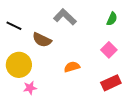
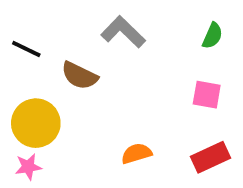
pink square: (109, 50) -> (207, 95), turned -35
orange semicircle: (72, 67) -> (136, 153), moved
pink star: (30, 88) -> (28, 167), moved

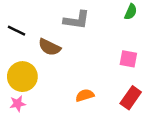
gray L-shape: (123, 32) -> (77, 20), turned 144
green semicircle: (212, 36) -> (131, 12), moved
red rectangle: (211, 157) -> (131, 98), turned -30

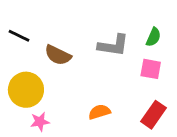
green semicircle: (131, 12) -> (153, 37), moved
gray L-shape: (77, 20) -> (113, 45), moved
pink star: (18, 104) -> (40, 122), moved

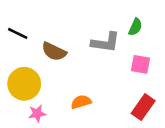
green semicircle: (153, 37) -> (135, 27), moved
orange semicircle: (99, 112) -> (81, 102), moved

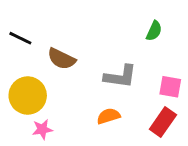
gray L-shape: (106, 42) -> (120, 76), moved
pink square: (141, 64) -> (170, 87), moved
orange semicircle: (81, 102) -> (109, 116), moved

